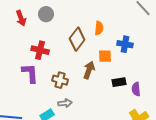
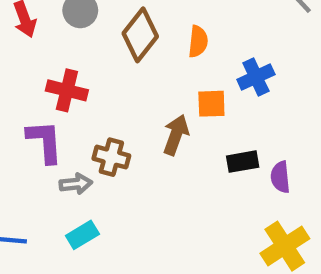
brown diamond: (77, 39) -> (140, 35), moved
blue cross: (125, 44) -> (256, 77), turned -35
gray arrow: (65, 103) -> (76, 184), moved

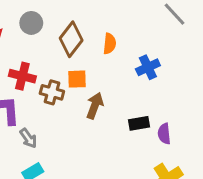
orange square: (211, 104) -> (77, 79), moved
brown cross: (111, 157) -> (52, 92), moved
gray arrow: (76, 184) -> (28, 138), turned 60

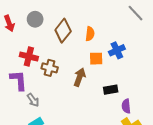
orange square: (77, 79) -> (96, 59), moved
purple semicircle: (164, 134) -> (126, 106), moved

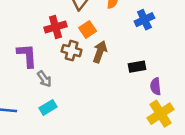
red cross: (29, 57) -> (55, 27), moved, turned -30
orange square: (96, 59) -> (88, 30), moved, turned -32
brown cross: (50, 68) -> (72, 51), moved

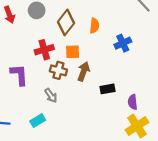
orange square: (88, 30) -> (73, 52), turned 32
black rectangle: (137, 67) -> (108, 89), moved
gray arrow: (44, 79) -> (51, 95), moved

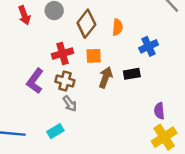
brown cross: (58, 70) -> (65, 81), moved
purple L-shape: (19, 75) -> (35, 81), turned -140
black rectangle: (108, 89) -> (132, 74), moved

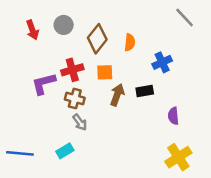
purple L-shape: (35, 81) -> (44, 84), moved, turned 40
purple semicircle: (159, 111) -> (173, 116), moved

